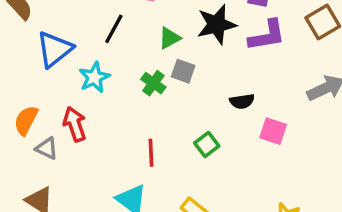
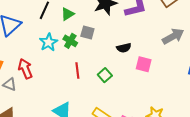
green triangle: (169, 38) -> (68, 14), moved
cyan star: (94, 77) -> (49, 42), moved
red line: (151, 153) -> (77, 71), moved

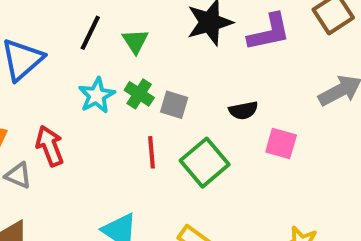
green triangle: (68, 14) -> (135, 41), turned -32
gray square: (87, 33) -> (174, 105), moved
green square: (105, 75) -> (205, 163), size x1.6

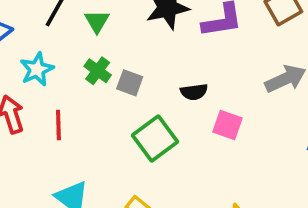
cyan star: (97, 95) -> (37, 69), moved
red line: (151, 152) -> (58, 125), moved

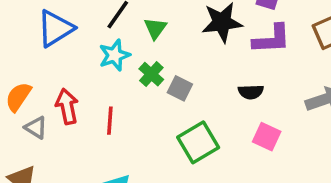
cyan star: (37, 69) -> (114, 55), moved
black semicircle: (194, 92) -> (251, 92), moved

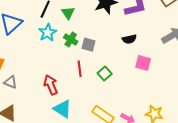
red arrow: (67, 106) -> (51, 85), moved
red line: (110, 121) -> (80, 69), moved
green square: (198, 142) -> (105, 73), size x0.6

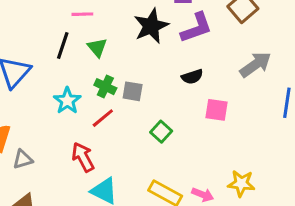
cyan star: (48, 33) -> (67, 101), moved
red line: (80, 69) -> (103, 118), moved, turned 63
gray triangle: (10, 82) -> (23, 159), turned -32

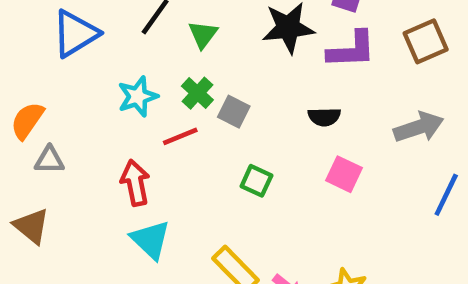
green square: (161, 132) -> (256, 181), turned -35

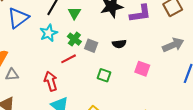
cyan star: (138, 97) -> (49, 33), moved
black semicircle: (324, 117) -> (119, 44), moved

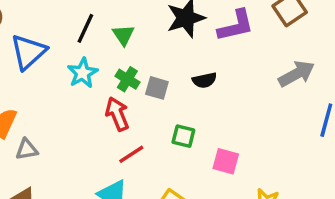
red line: (69, 59) -> (131, 154), moved
pink square: (142, 69) -> (226, 161), moved
red arrow: (51, 81) -> (117, 114), moved

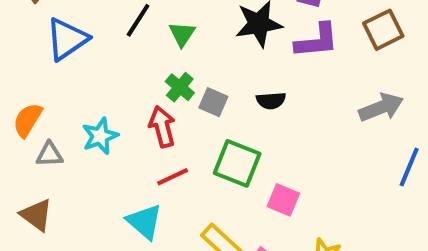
cyan star: (83, 73) -> (100, 136), moved
green square: (183, 136) -> (237, 163), size x1.6

